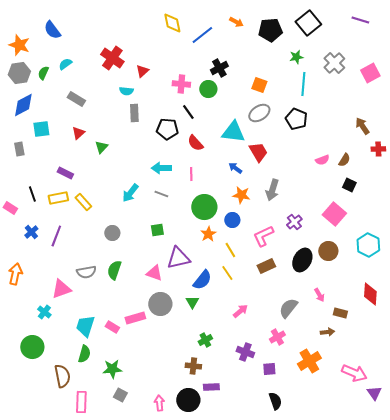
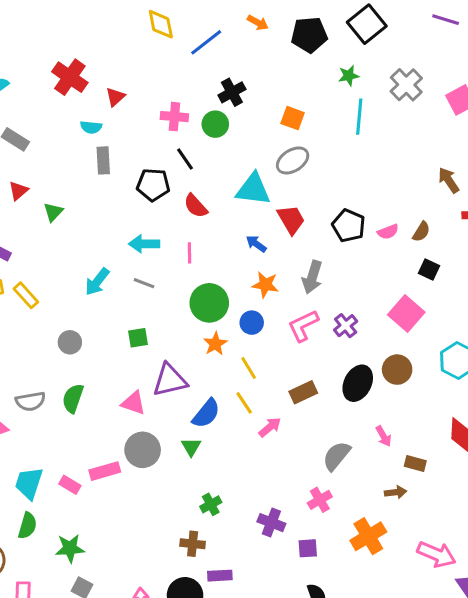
black pentagon: (296, 119) -> (349, 226), moved
pink L-shape: (263, 236) -> (303, 326), moved
pink arrow: (240, 311) -> (270, 427), moved

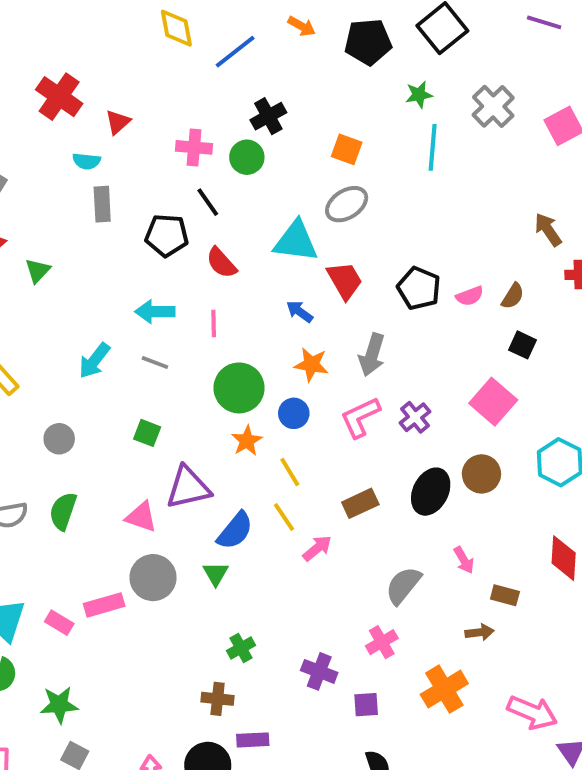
green square: (138, 338) -> (147, 433), turned 30

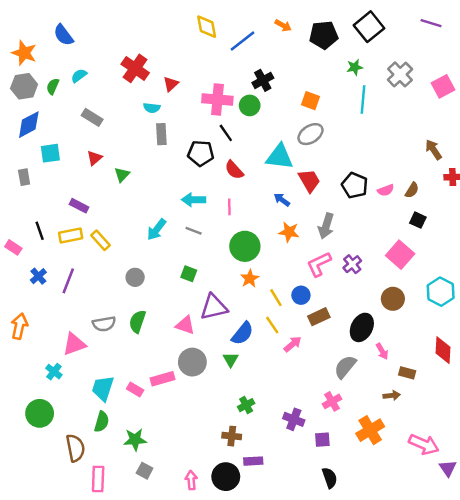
pink cross: (194, 147) -> (217, 99), size x1.4
blue circle: (294, 413) -> (301, 295), moved
black ellipse: (431, 492) -> (362, 327), moved

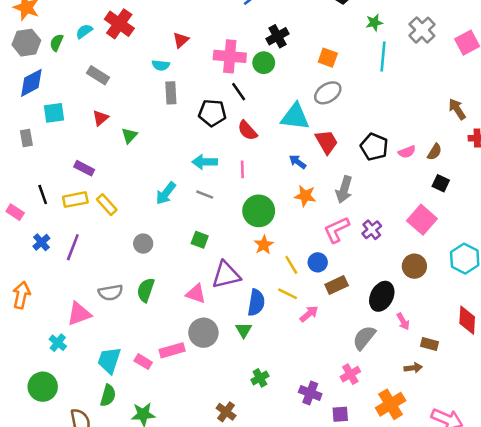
red cross: (135, 68) -> (119, 24), moved
yellow line: (272, 325) -> (288, 294), turned -30
blue semicircle: (242, 333) -> (256, 303), turned -30
brown cross: (232, 436) -> (226, 412), moved, turned 30

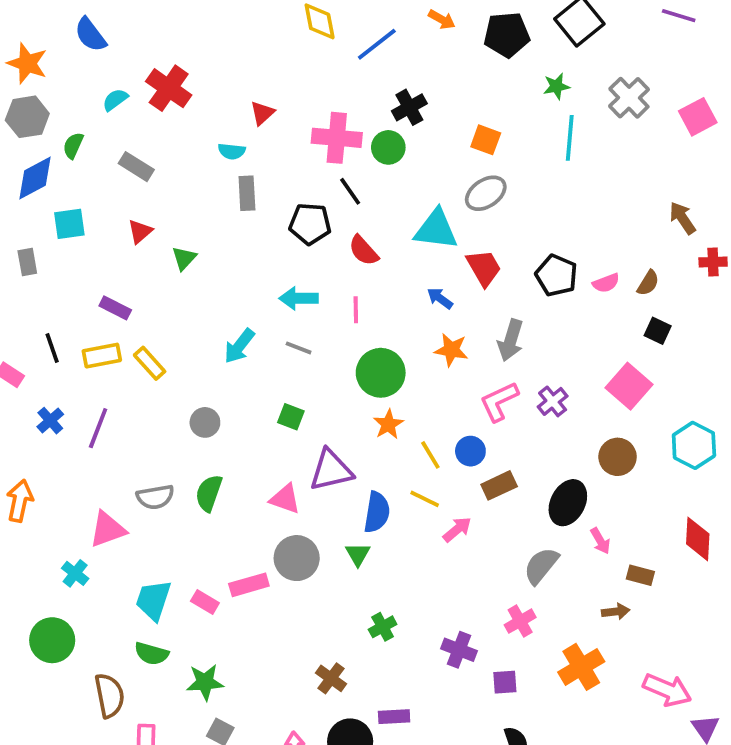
green semicircle: (57, 43) -> (73, 145), moved
green semicircle: (108, 395) -> (151, 654), turned 90

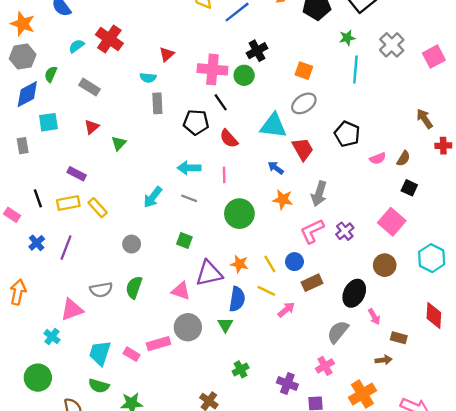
black pentagon: (556, 275) -> (347, 134), moved
orange star: (388, 424) -> (239, 264), moved, turned -30

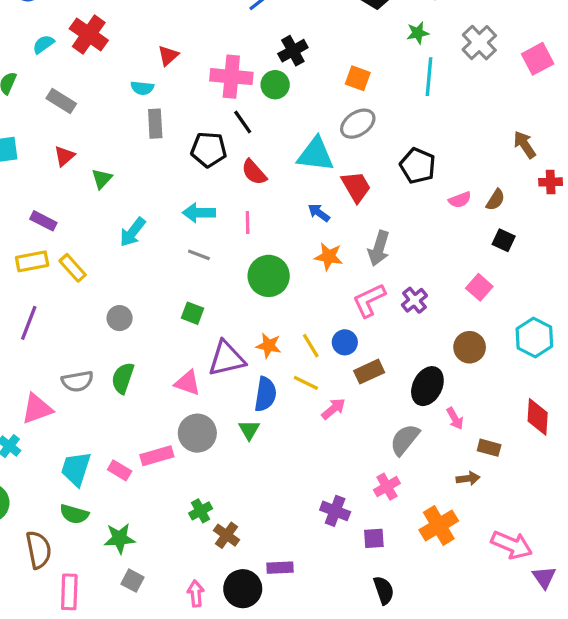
cyan arrow: (153, 197) -> (133, 232), moved
pink square: (392, 222) -> (479, 287), size x0.7
green cross: (241, 369) -> (201, 511), moved

